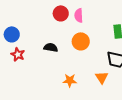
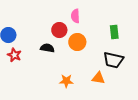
red circle: (61, 13) -> (59, 30), moved
orange triangle: (102, 77) -> (98, 78), turned -48

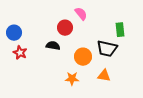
pink semicircle: (75, 16) -> (81, 14), turned 144
orange circle: (77, 42) -> (83, 57), moved
black trapezoid: (113, 60) -> (107, 49), moved

